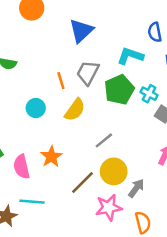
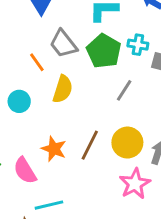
gray trapezoid: (88, 73) -> (63, 44), turned -48
gray line: (104, 140) -> (124, 90), moved
brown line: (82, 182) -> (90, 145), moved

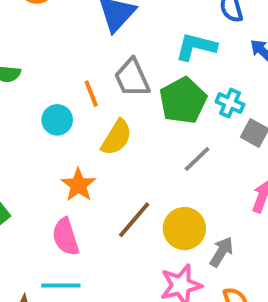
cyan circle: (19, 101) -> (57, 120), moved
orange star: (54, 149) -> (78, 185), moved
pink semicircle: (25, 171) -> (66, 237), moved

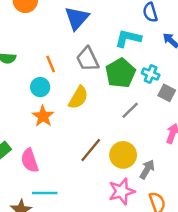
orange line: (91, 94) -> (51, 64), moved
orange star: (78, 185) -> (43, 116), moved
pink semicircle: (66, 237) -> (30, 160), moved

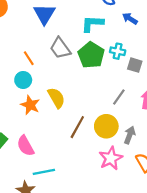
yellow semicircle: (78, 98) -> (56, 98), moved, turned -50
gray line: (130, 110) -> (119, 97), moved

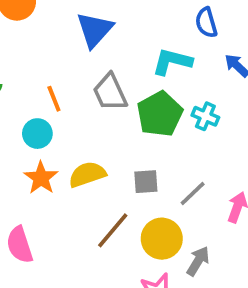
gray square: (135, 65) -> (146, 182), moved, turned -32
yellow semicircle: (56, 98) -> (87, 174), turned -90

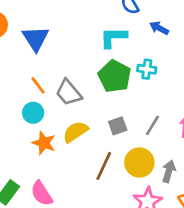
blue triangle: (95, 30) -> (35, 38), moved
gray trapezoid: (110, 92) -> (69, 93), moved

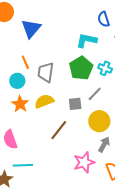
gray trapezoid: (69, 93) -> (46, 72), turned 35
gray line: (152, 125) -> (95, 94), moved
yellow circle: (139, 162) -> (99, 121), moved

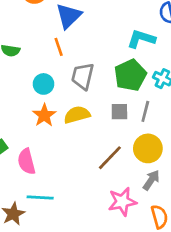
orange line: (25, 62) -> (59, 47), moved
gray line: (95, 94) -> (145, 111), turned -35
gray square: (75, 104) -> (119, 112), moved
brown line: (59, 130) -> (110, 158), moved

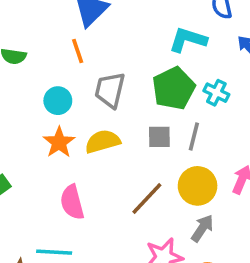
pink semicircle: (26, 162) -> (72, 202), moved

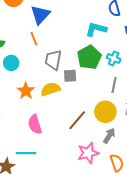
cyan circle: (58, 101) -> (11, 63), moved
gray line: (194, 136) -> (114, 85), moved
gray square: (159, 137) -> (70, 76), moved

